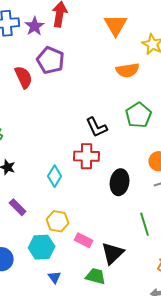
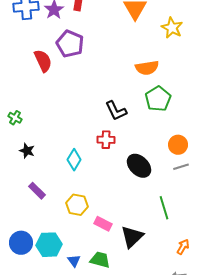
orange semicircle: (128, 70) -> (147, 68), moved
red cross: (87, 156) -> (106, 140), size x0.7
black ellipse: (120, 182) -> (139, 166), turned -55
cyan hexagon: (42, 247) -> (49, 245), moved
green trapezoid: (96, 276) -> (100, 260), moved

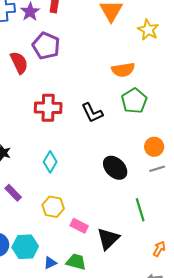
red cross: (106, 140) -> (48, 108), moved, size x1.5
blue triangle: (74, 261) -> (50, 263), turned 40

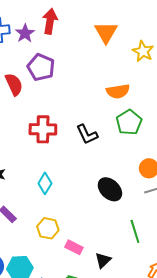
black triangle: (108, 239) -> (103, 260), size x0.7

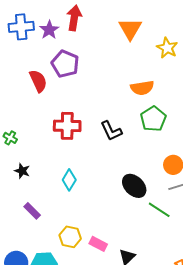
yellow hexagon: (48, 228) -> (70, 237), moved
green line: (135, 231) -> (159, 210), moved, turned -40

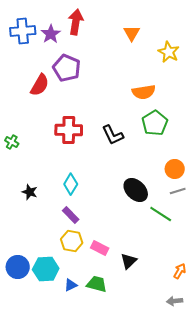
orange triangle: (130, 29) -> (132, 33), size x0.7
red semicircle: (38, 81) -> (40, 85), turned 55
black star: (22, 171) -> (30, 192), moved
purple rectangle: (32, 211) -> (71, 215), moved

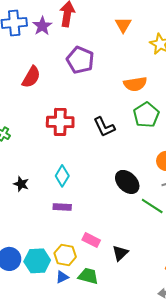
purple pentagon: (67, 68) -> (80, 60), moved
purple rectangle: (71, 215) -> (62, 207), turned -42
yellow hexagon: (72, 241) -> (65, 255), moved

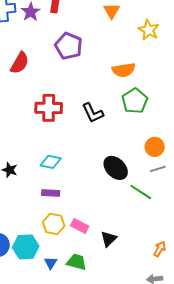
cyan diamond: (62, 176) -> (51, 162), turned 70
yellow hexagon: (65, 255) -> (54, 224), moved
blue triangle: (62, 277) -> (51, 263), turned -32

